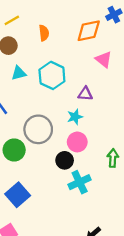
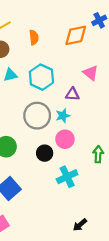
pink triangle: (104, 59) -> (91, 73), moved
gray circle: (38, 129) -> (37, 116), moved
black circle: (65, 160) -> (45, 153), moved

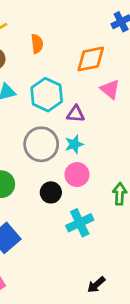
orange diamond: (76, 35) -> (91, 59), moved
purple triangle: (72, 94) -> (76, 114), moved

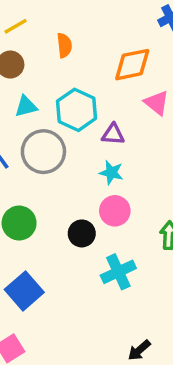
gray circle: (41, 144) -> (43, 152), moved
cyan star: (74, 144) -> (111, 173), turned 30

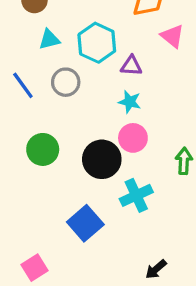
gray circle: (43, 152) -> (66, 82), size x0.7
black circle: (82, 233) -> (102, 159), size x1.5
blue square: (24, 291) -> (85, 223), moved

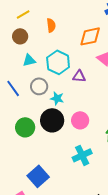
cyan star: (130, 102) -> (57, 98), moved
black circle: (102, 159) -> (52, 120), moved
blue square: (85, 223) -> (38, 176), moved

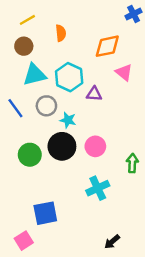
cyan triangle: (29, 60) -> (35, 75), size x1.5
blue square: (38, 176) -> (45, 213), turned 30

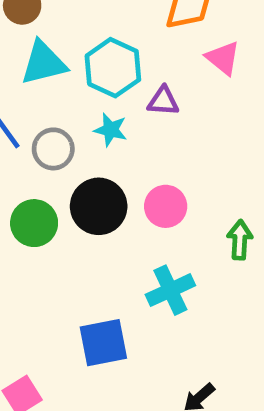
gray circle: (46, 106) -> (53, 149), moved
cyan star: (68, 120) -> (111, 130), moved
blue square: (45, 213) -> (103, 343), moved

